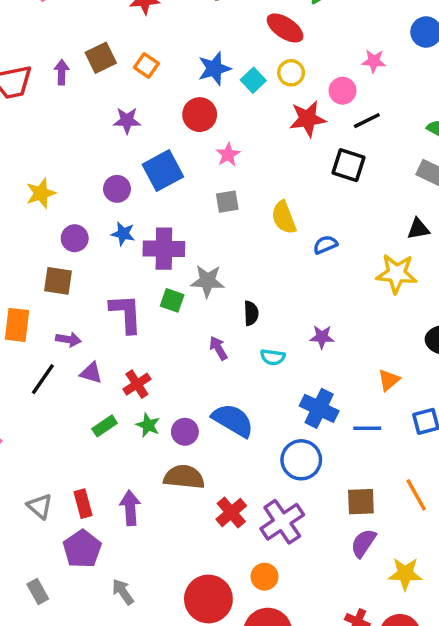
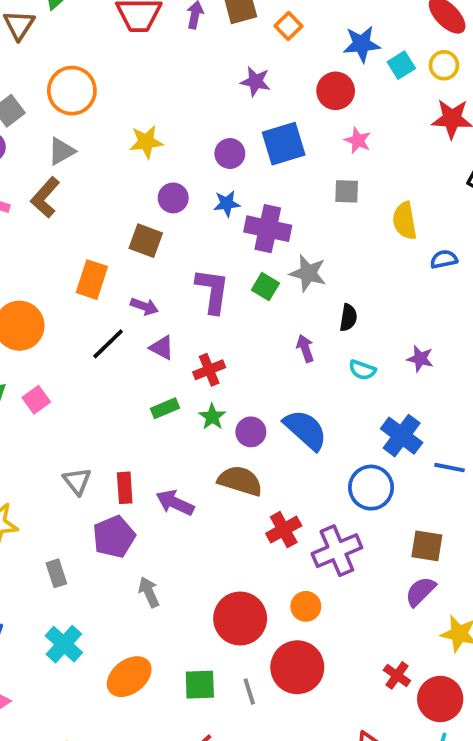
pink star: (228, 155) -> (358, 140), turned -30
blue star: (123, 234) -> (227, 204), turned -30
purple arrow: (130, 508) -> (175, 503), turned -72

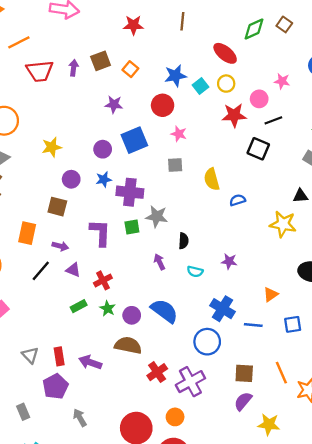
green square: (265, 287) -> (132, 227), turned -35

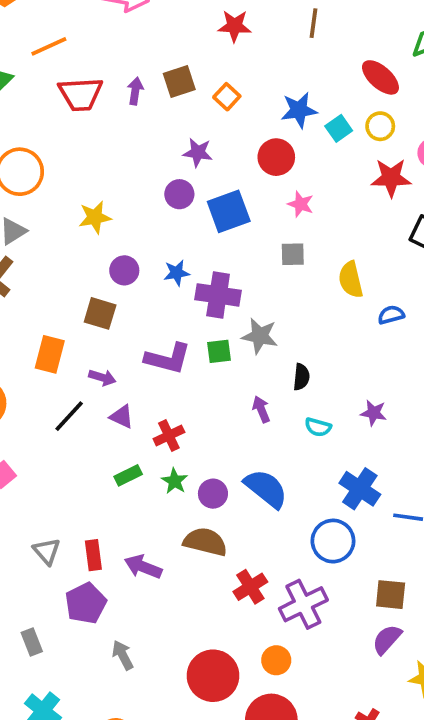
purple circle: (103, 149) -> (179, 194), moved
purple L-shape: (100, 233) -> (168, 358), turned 100

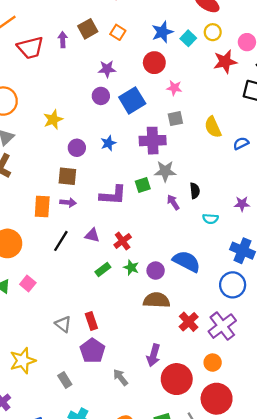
purple cross: (218, 295) -> (153, 141), moved
purple arrow: (102, 377) -> (68, 202), moved
purple arrow: (261, 409) -> (173, 202), moved
purple arrow: (143, 567) -> (153, 355), moved, turned -85

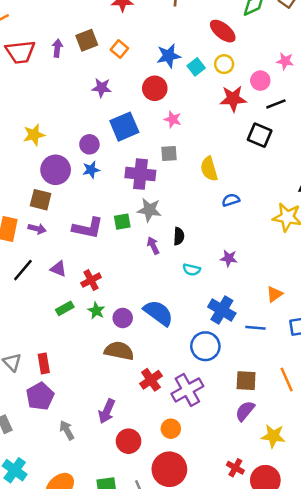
purple circle: (101, 96) -> (89, 144), moved
blue semicircle: (241, 143) -> (231, 200), moved
purple circle: (77, 148) -> (56, 170), size x1.5
red circle: (177, 379) -> (129, 441), size x0.7

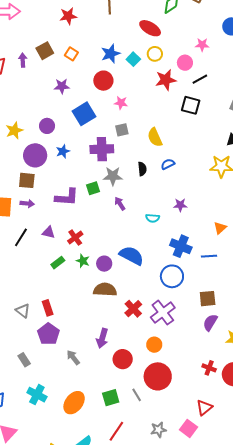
purple circle: (89, 144) -> (47, 126), moved
blue semicircle: (231, 200) -> (168, 164), moved
black semicircle: (179, 236) -> (142, 169), moved

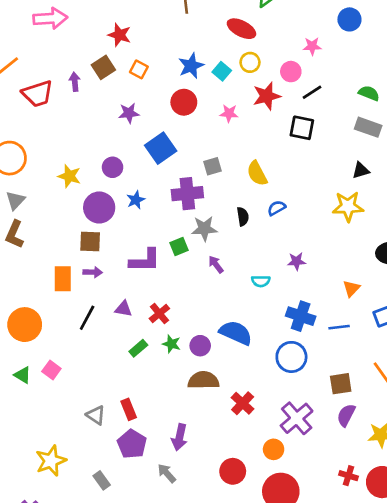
red star: (68, 16) -> (119, 35), moved, turned 30
pink star: (121, 103) -> (229, 113), moved
yellow star: (14, 130) -> (69, 176), turned -30
purple cross: (163, 313) -> (297, 418), moved
purple arrow: (102, 338) -> (179, 437), moved

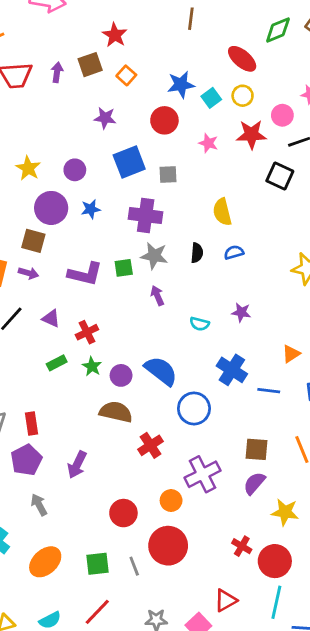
gray square: (212, 166) -> (168, 174), moved
blue circle: (291, 357) -> (194, 408), moved
gray arrow: (167, 473) -> (39, 505), moved

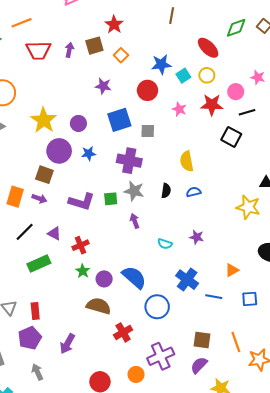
yellow star: (28, 168) -> (44, 120), size x1.4
green rectangle: (57, 363) -> (39, 263), moved, size x1.5

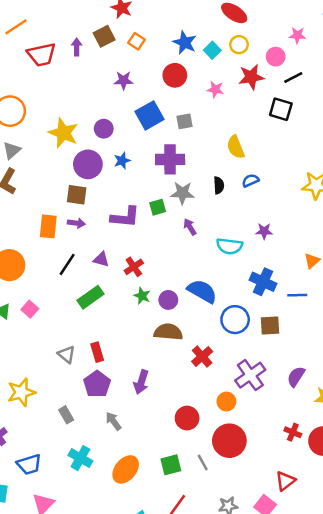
blue star: (161, 64) -> (185, 43), turned -30
cyan semicircle: (165, 244) -> (230, 246), size x1.5
brown square: (202, 340) -> (270, 326), moved

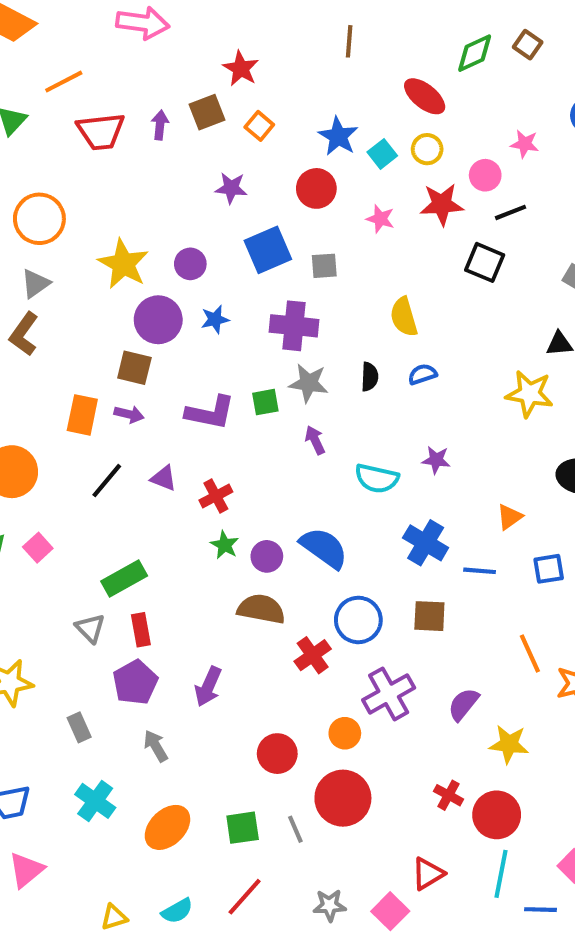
green rectangle: (90, 297) -> (124, 579), moved
blue circle: (235, 320) -> (358, 620), moved

